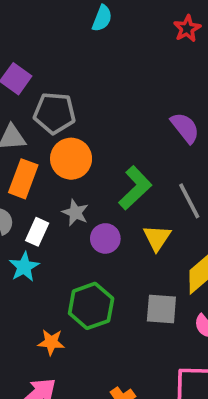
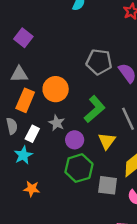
gray pentagon: (55, 113) -> (99, 62), moved
green hexagon: (91, 306) -> (79, 168), moved
orange star: (51, 342) -> (32, 189), moved

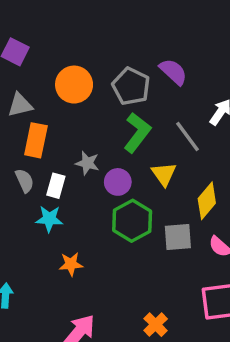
gray pentagon: (99, 62) -> (131, 86), moved, turned 30
orange circle: (56, 89) -> (74, 85), moved
cyan star: (23, 155) -> (49, 219), turned -30

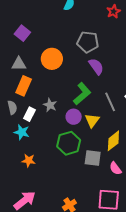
purple semicircle: (173, 72) -> (96, 66), moved
gray pentagon: (131, 86) -> (88, 42), moved, turned -30
purple circle: (118, 182) -> (74, 117), moved

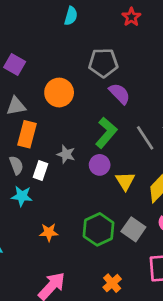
yellow triangle: (92, 120) -> (125, 181), moved
cyan star: (22, 132) -> (22, 196), moved
green hexagon: (69, 143) -> (99, 229), moved
gray square: (93, 158) -> (133, 229), moved, turned 36

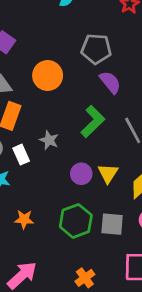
purple circle: (100, 165) -> (81, 174), moved
white rectangle: (41, 171) -> (21, 155), turned -48
gray square: (133, 229) -> (112, 224), turned -35

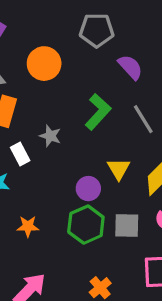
purple semicircle: (110, 82) -> (130, 67), moved
purple circle: (81, 174) -> (88, 189), moved

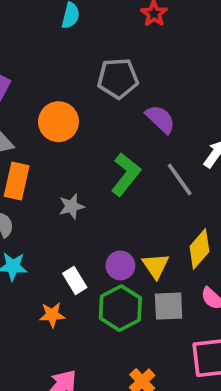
gray star: (50, 136) -> (71, 206), turned -30
white rectangle: (20, 154) -> (75, 280), moved
yellow triangle: (119, 169) -> (156, 266), moved

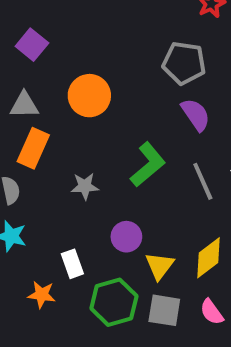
gray pentagon: (118, 78) -> (184, 63), moved
purple circle: (120, 265) -> (126, 237), moved

